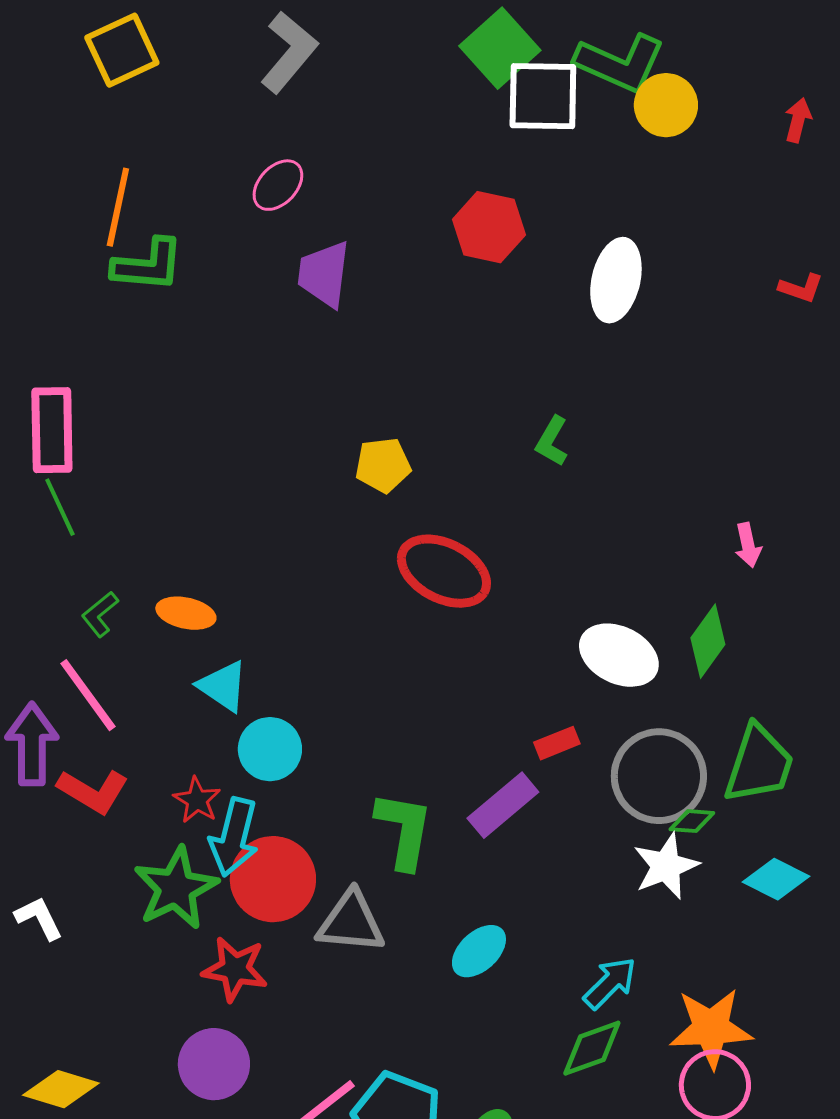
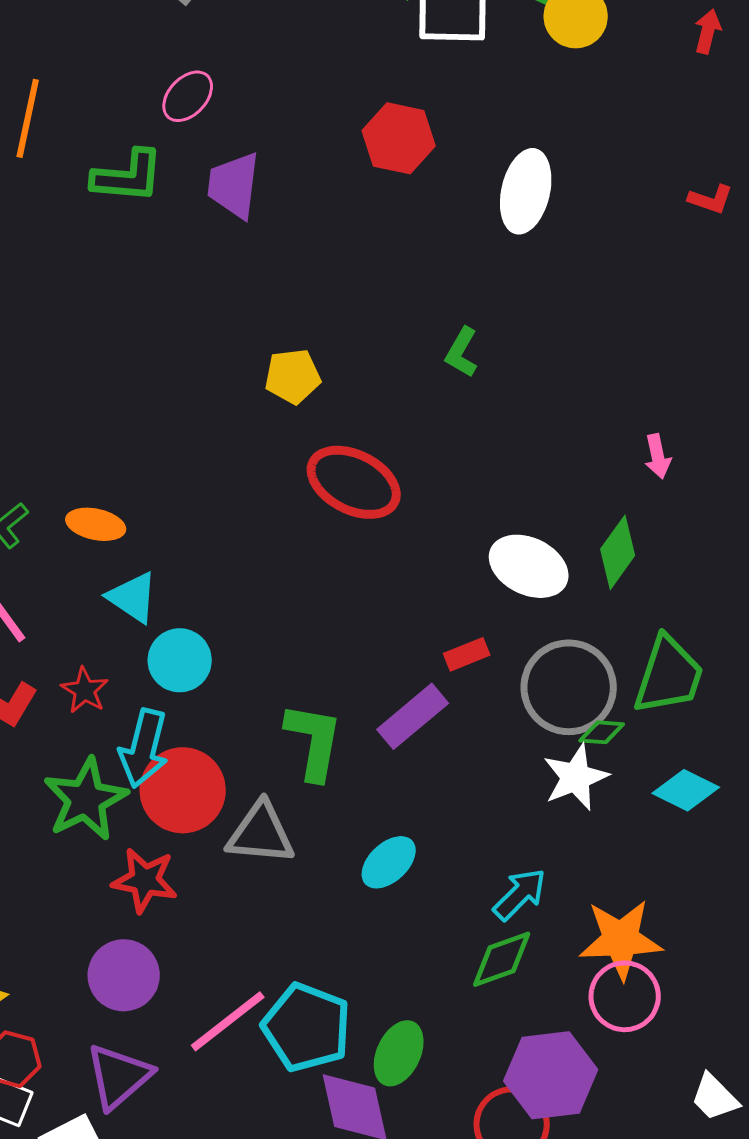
green L-shape: (148, 265) -> (128, 176), moved
red star: (197, 800) -> (85, 690), moved

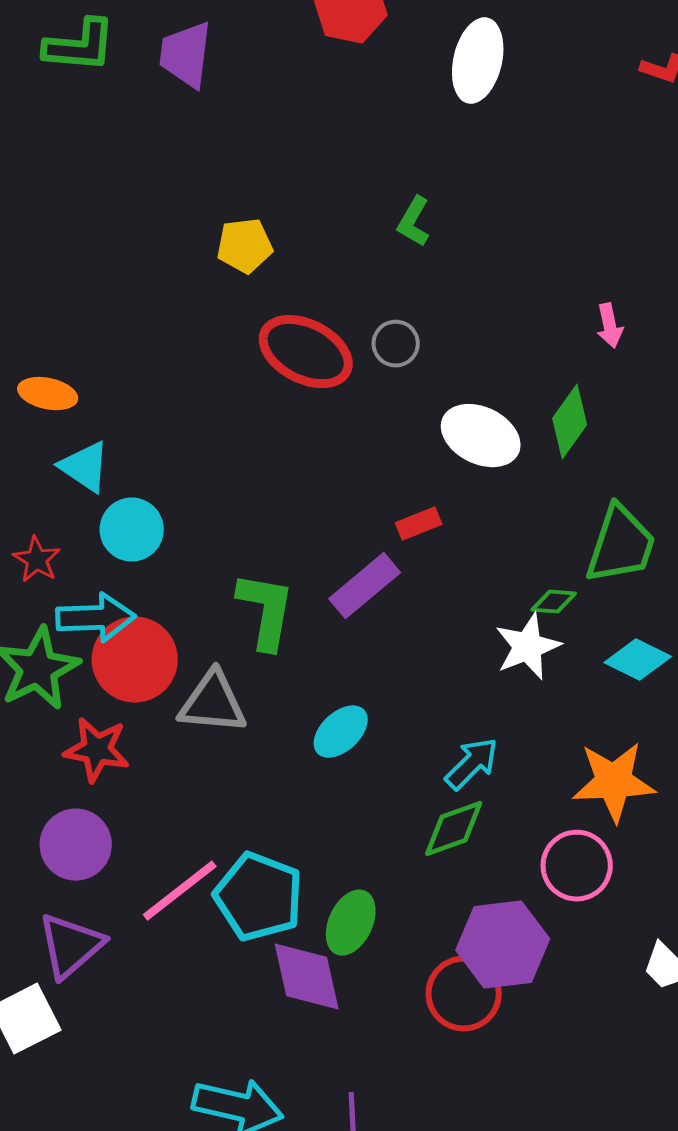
gray circle: (569, 687) -> (396, 344), moved, size x0.5
cyan arrow: (144, 748) -> (96, 618), turned -106
orange star: (621, 939) -> (614, 782), moved

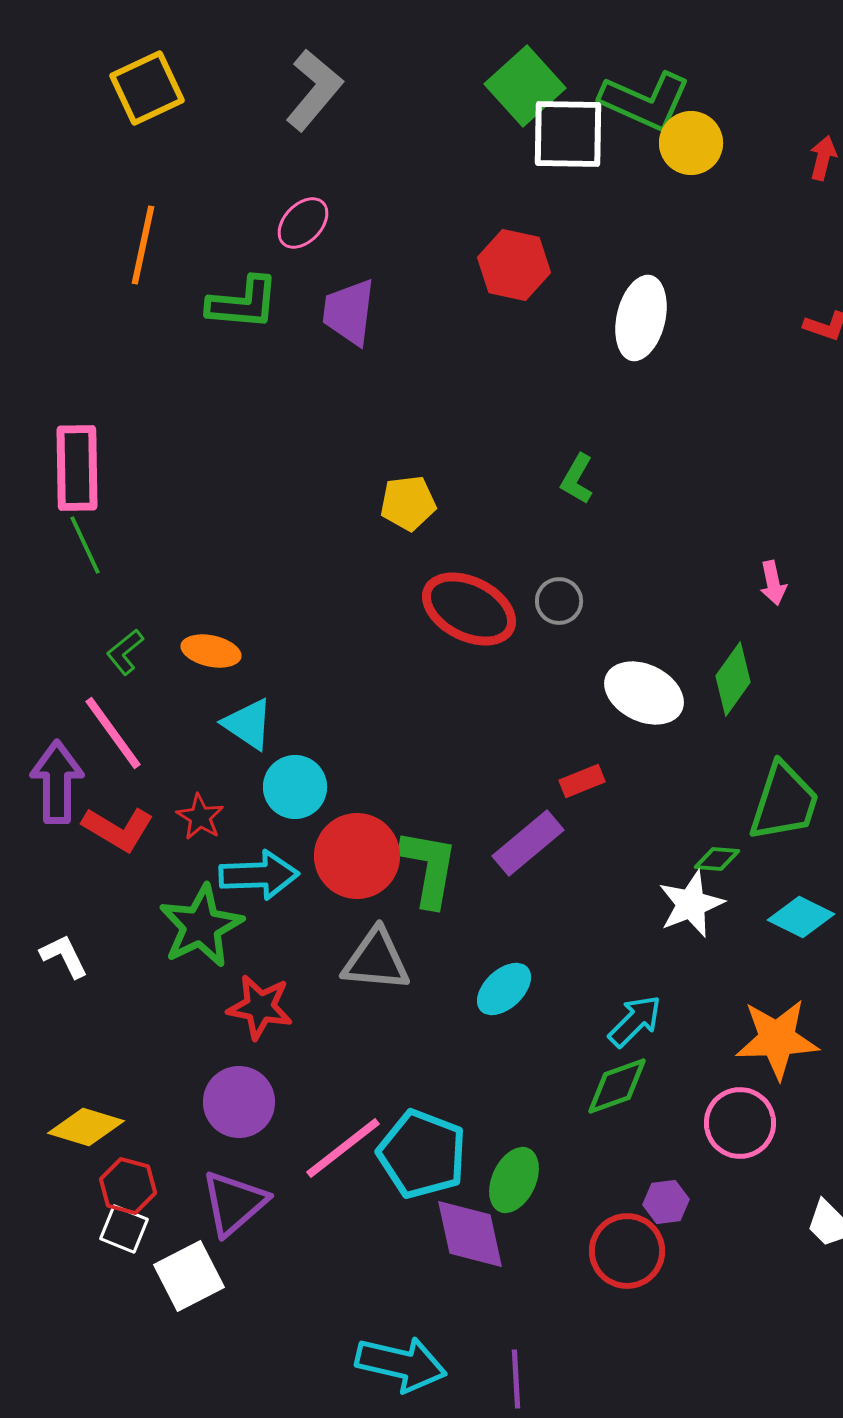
red circle: (135, 660) -> (357, 856), moved
purple hexagon: (503, 945) -> (666, 1202), size x0.5

